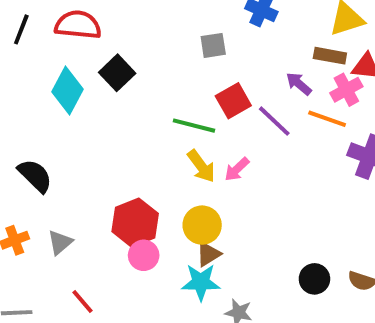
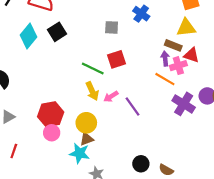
purple arrow: (299, 84) -> (165, 59), moved, turned 32
purple line: (274, 121) -> (132, 107), moved
red line: (83, 301) -> (14, 151), turned 48

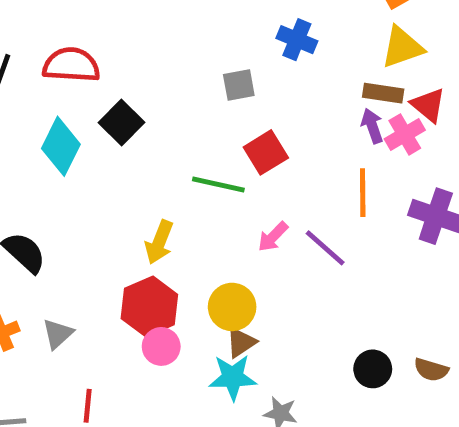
red triangle: (191, 55) -> (428, 105), turned 35
orange line: (165, 79) -> (363, 193), moved, turned 72
yellow arrow: (92, 91) -> (159, 242), moved, turned 60

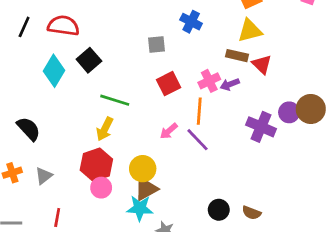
purple arrow: (372, 126) -> (230, 84), moved, turned -96
pink cross: (405, 134) -> (209, 81), moved
green line: (218, 185) -> (115, 100), moved
orange line: (363, 193) -> (199, 111), moved
brown triangle: (241, 342) -> (146, 189), size x1.4

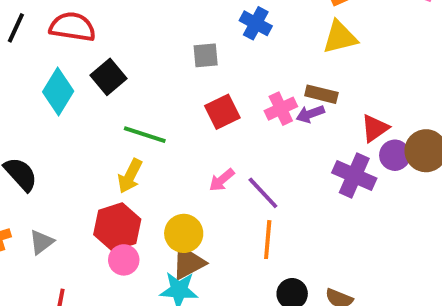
brown rectangle: (237, 56) -> (321, 94), moved
red triangle: (262, 64) -> (375, 128), moved, turned 40
orange line: (199, 111) -> (268, 240), moved

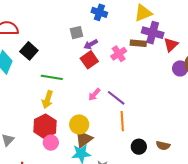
purple arrow: (310, 114) -> (91, 44), moved
red triangle: (375, 128) -> (171, 45), moved
purple cross: (354, 176) -> (153, 33), moved

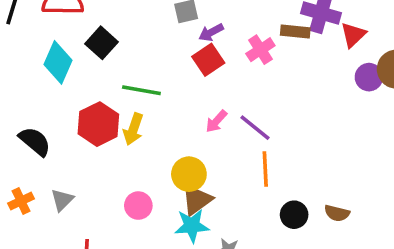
red hexagon: (45, 126) -> (98, 124), moved

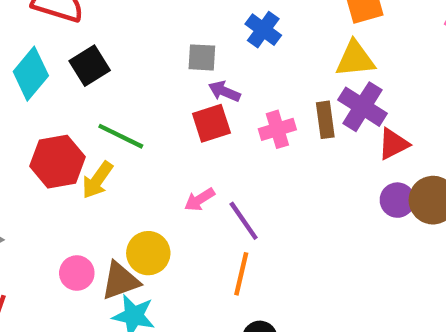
purple arrow: (211, 32) -> (224, 91), turned 35
brown rectangle: (295, 32) -> (325, 120), turned 60
brown triangle: (197, 200) -> (120, 281), moved

